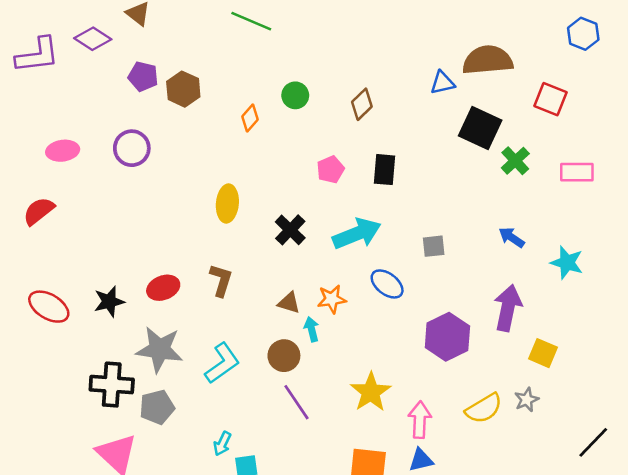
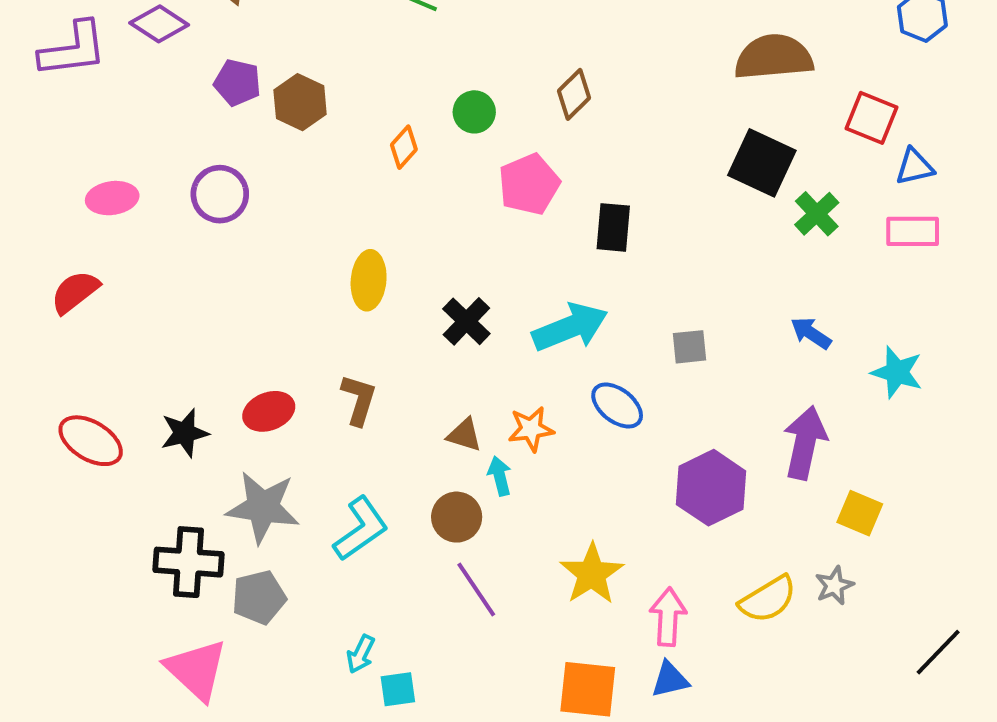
blue triangle: (442, 83) -> (915, 167), moved
brown diamond: (362, 104) -> (574, 94), moved
pink pentagon: (330, 170) -> (529, 184), moved, size x1.4

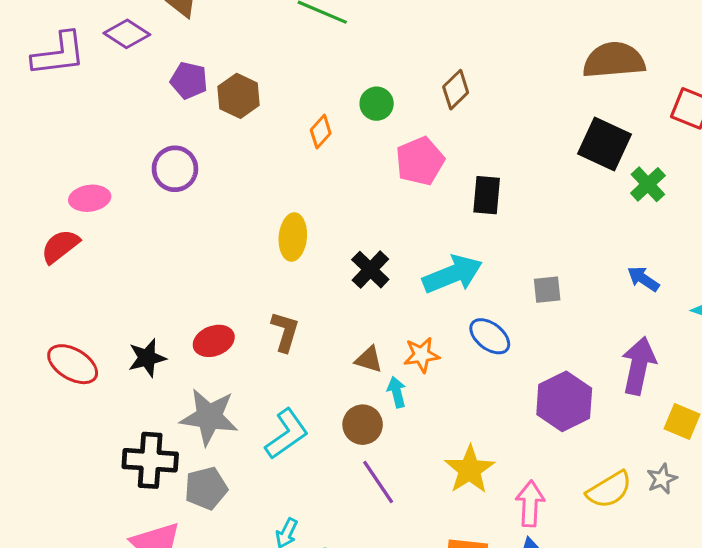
pink ellipse: (112, 198) -> (90, 198), moved

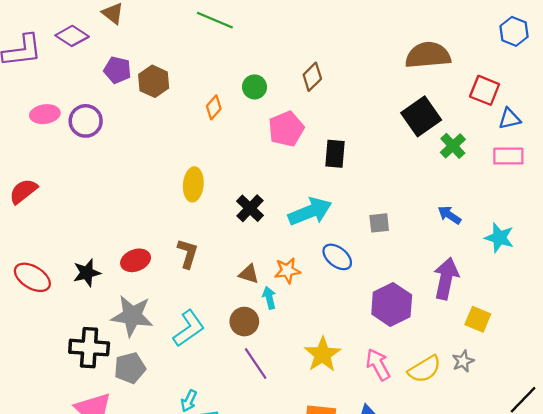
black square: (605, 144) -> (421, 116), turned 30
purple circle: (175, 169) -> (86, 121), moved
pink ellipse: (90, 198) -> (45, 114), moved
pink arrow: (530, 504) -> (378, 365), moved, turned -32

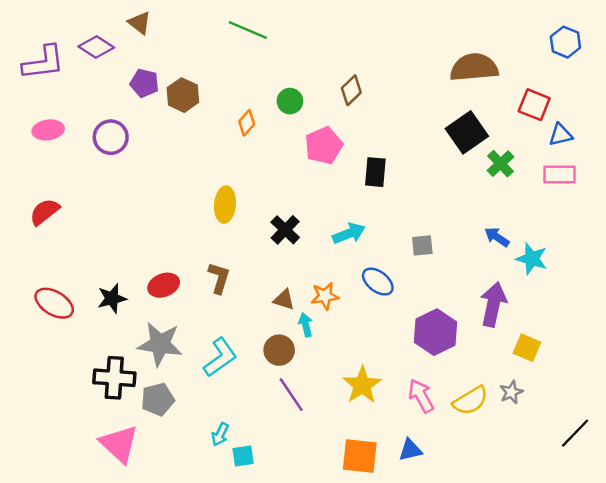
pink ellipse: (45, 114) -> (48, 130), moved
cyan arrow: (310, 212) -> (349, 233), size x0.7
cyan star: (499, 238) -> (532, 259), moved

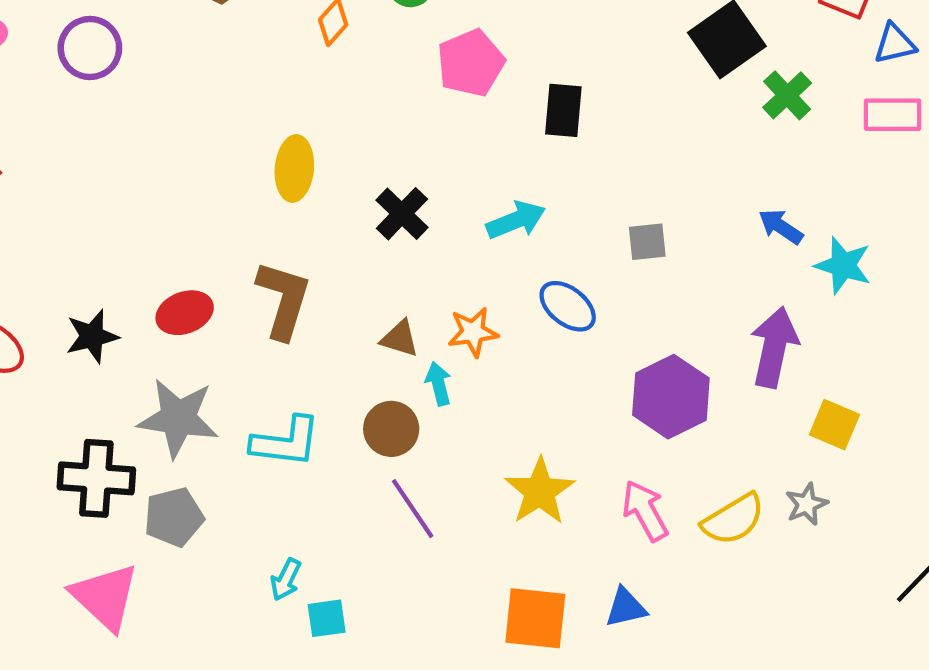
brown L-shape: (219, 278) -> (284, 300), size x1.4
cyan L-shape: (220, 357) -> (286, 442), turned 42

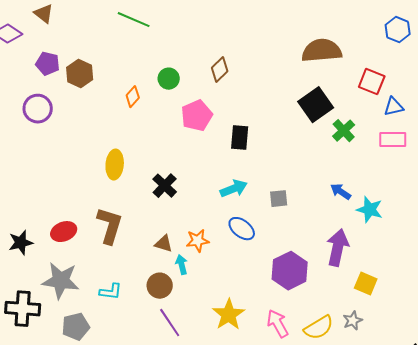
purple circle: (90, 48) -> (38, 109), moved
cyan arrow: (516, 220) -> (234, 189), moved
cyan L-shape: (286, 442) -> (111, 292), size x0.7
gray pentagon: (174, 517) -> (76, 327), moved

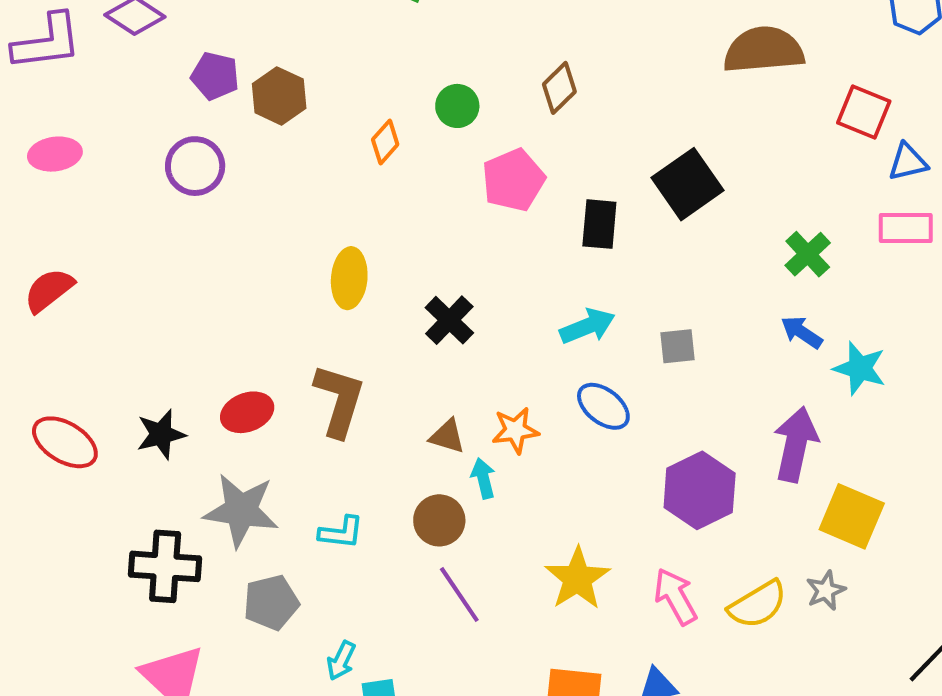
black square: (316, 105) -> (688, 184), moved
green cross: (344, 131) -> (808, 254), moved
yellow square: (366, 284) -> (852, 516), size x1.4

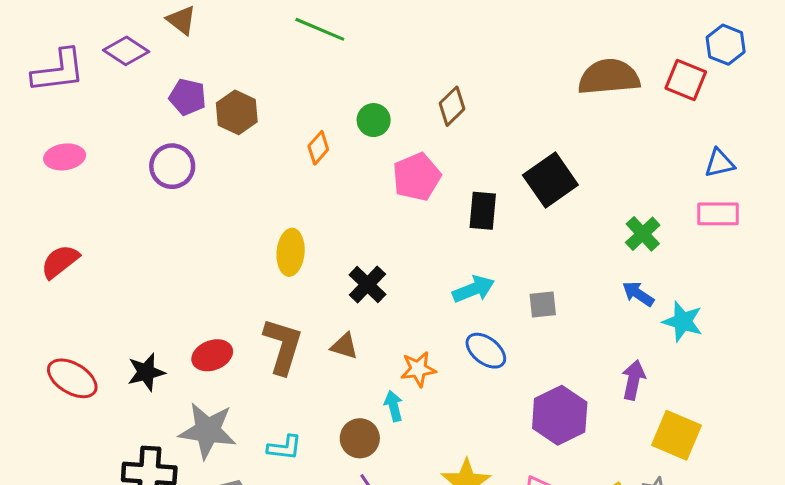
red square: (864, 112) -> (686, 80), moved
brown triangle: (447, 436) -> (344, 346), moved
purple arrow: (796, 444) -> (633, 380), size x0.7

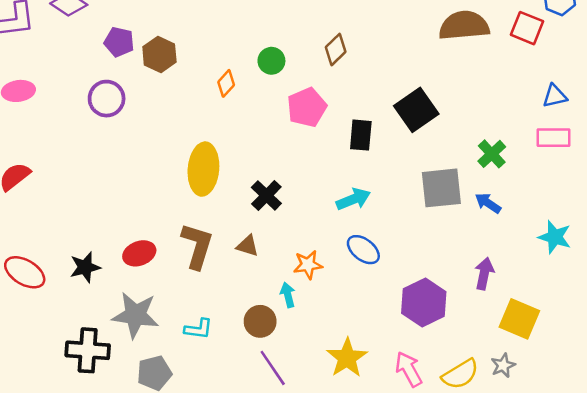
yellow ellipse: (291, 252) -> (203, 169), size x1.4
gray square: (543, 305) -> (441, 188), moved, size x1.8
cyan star: (683, 321) -> (555, 237), moved

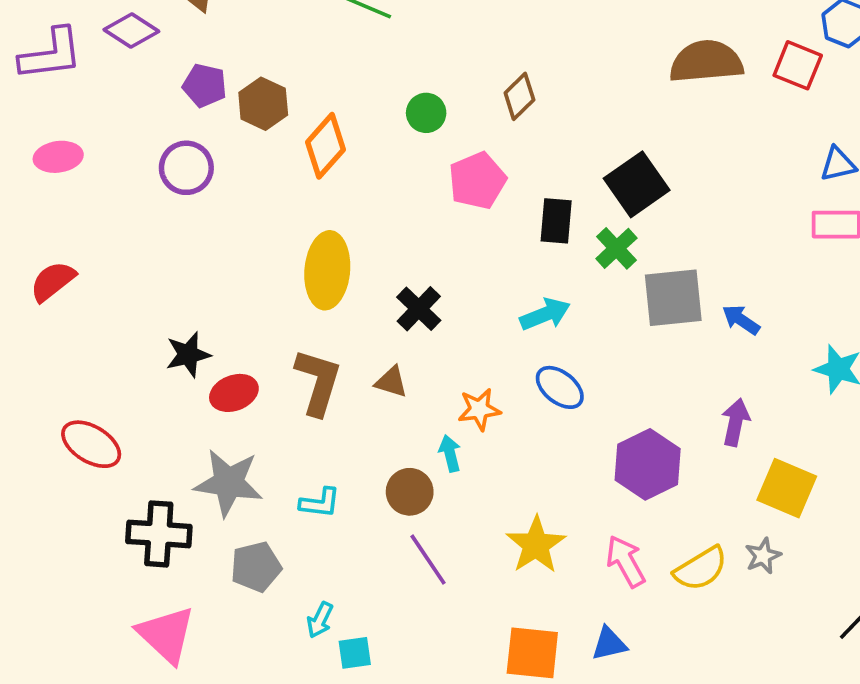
orange diamond: (226, 83) -> (325, 146), moved, size x1.6
green cross: (492, 154) -> (616, 248), moved
black star: (85, 267) -> (188, 355), moved
red ellipse: (25, 272) -> (91, 444), moved

